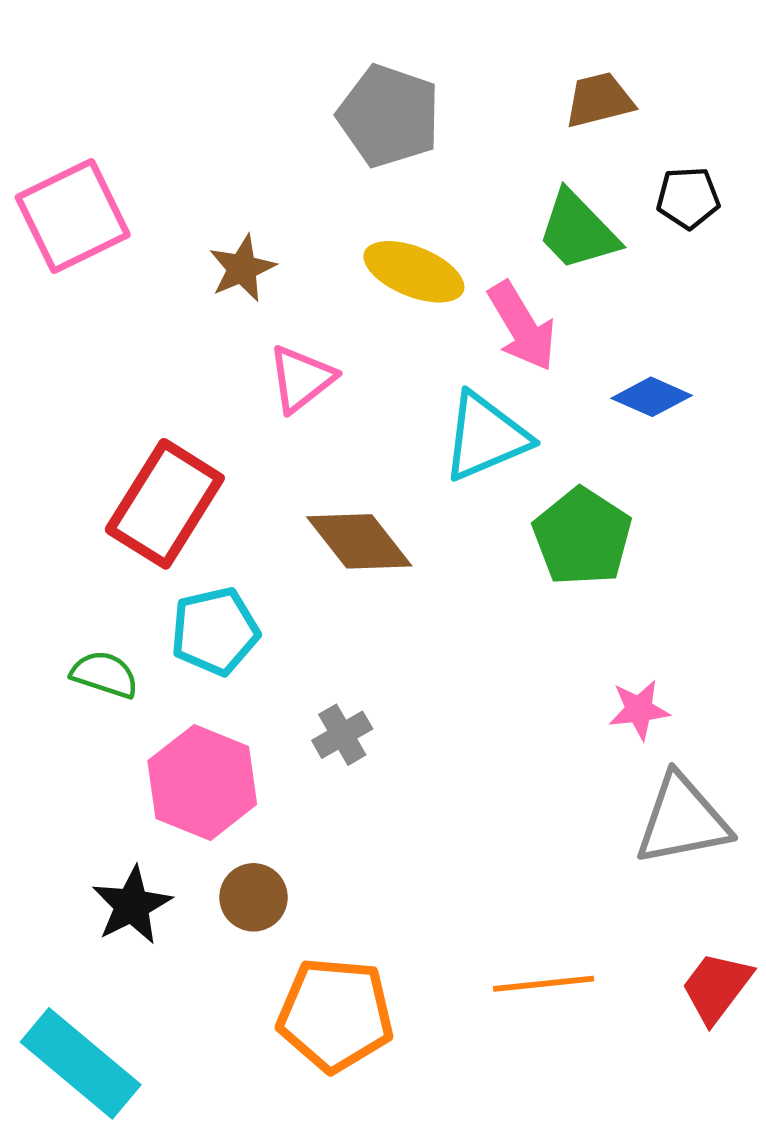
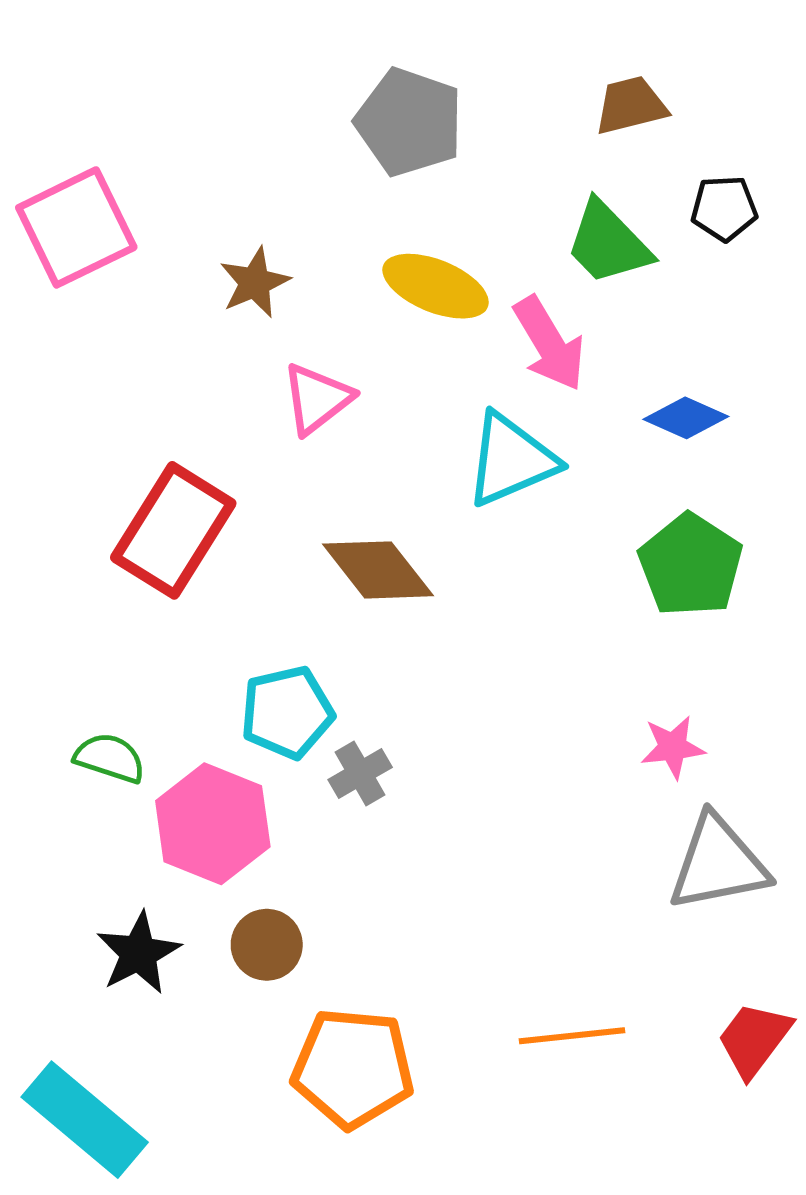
green pentagon: (582, 537) -> (691, 565), moved
cyan pentagon: (215, 631) -> (287, 712), moved
green semicircle: (105, 674) -> (110, 758), moved

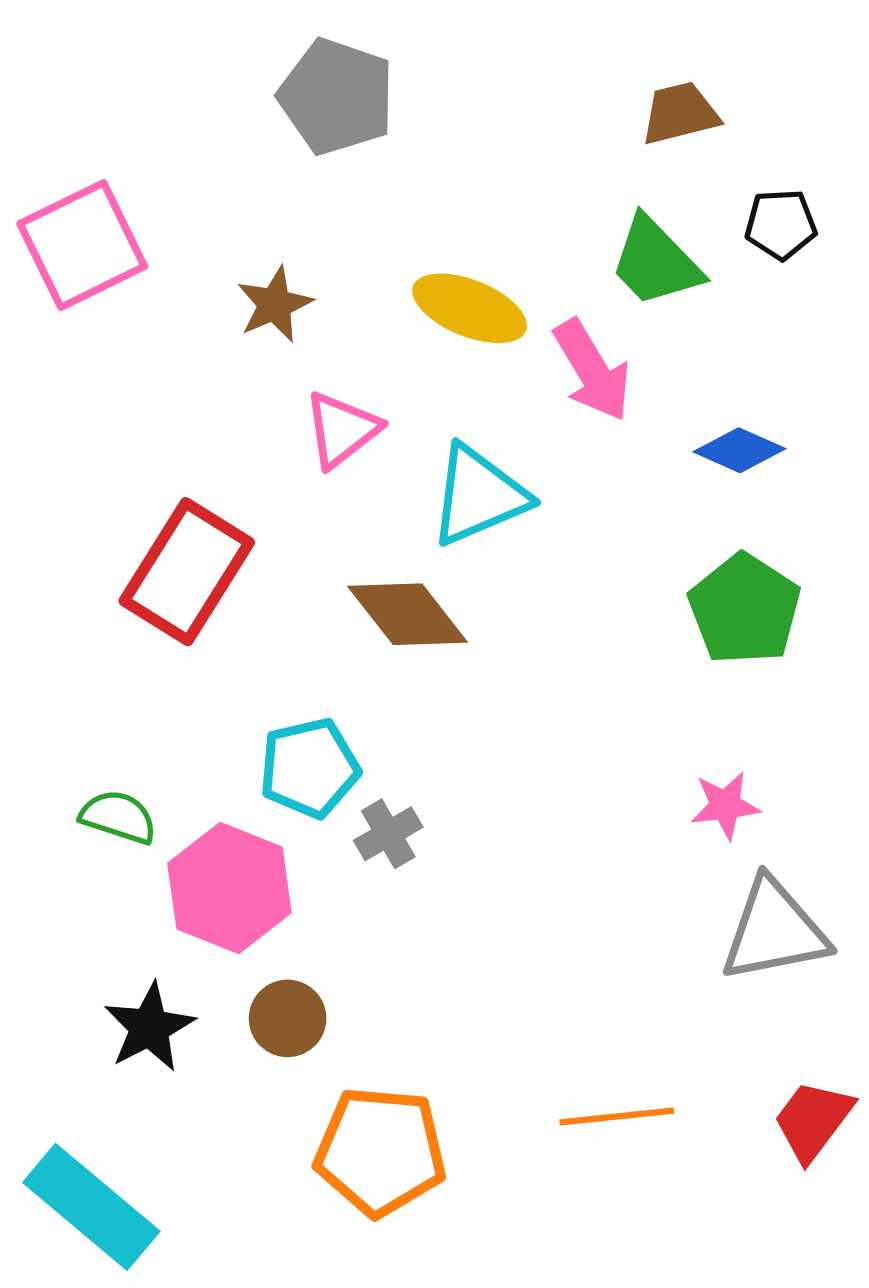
gray pentagon: (409, 122) -> (337, 97), moved
cyan triangle: (511, 460) -> (479, 495), moved

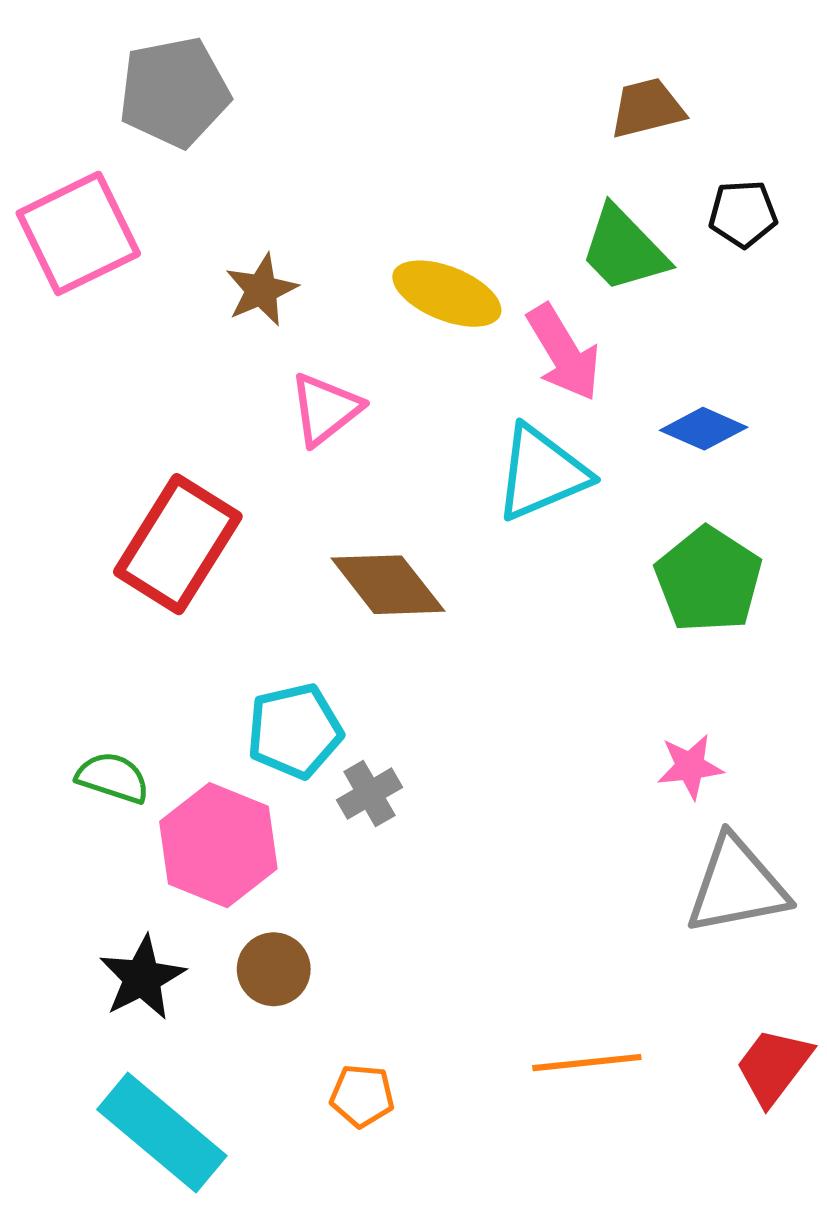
gray pentagon: (337, 97) -> (174, 92), moved, turned -30
cyan triangle: (479, 495) -> (541, 473), moved
orange pentagon: (380, 1151) -> (362, 1096), size x0.5
cyan rectangle: (91, 1207) -> (162, 1133), moved

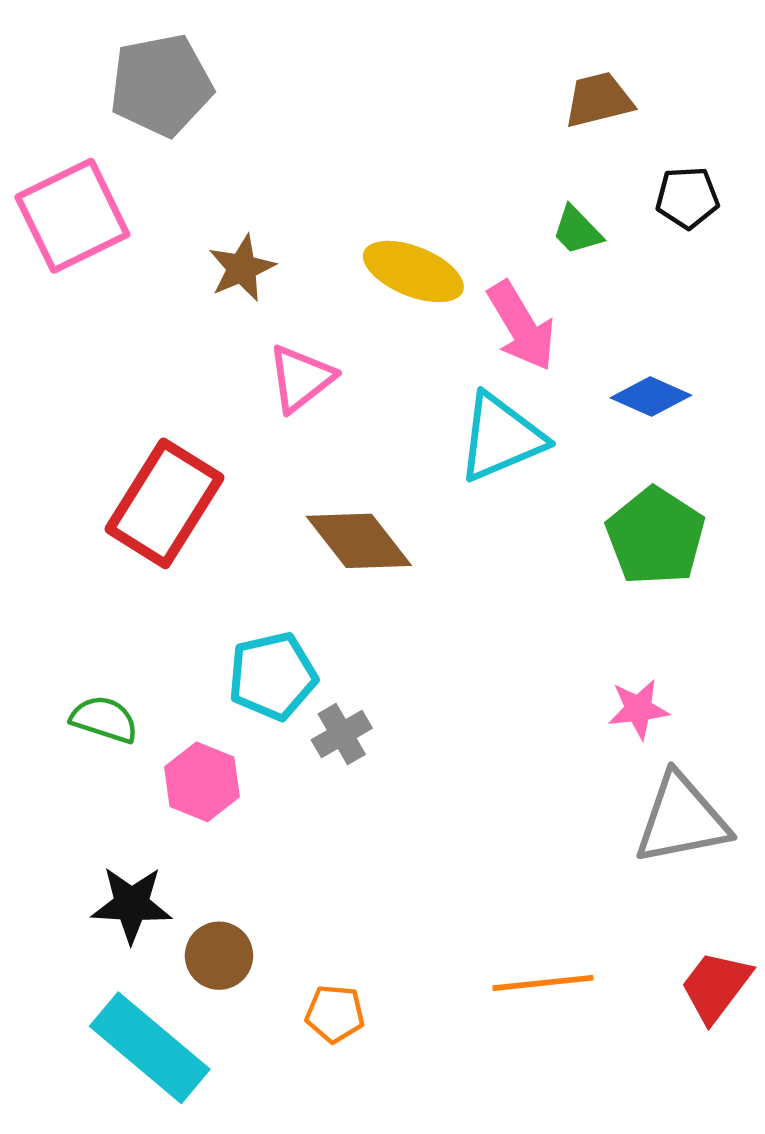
green trapezoid: (624, 249) -> (577, 231), size x0.6
pink hexagon: (218, 845) -> (202, 782), size x0.7
brown circle: (274, 969) -> (219, 956), moved
black star: (142, 978) -> (132, 905), turned 30

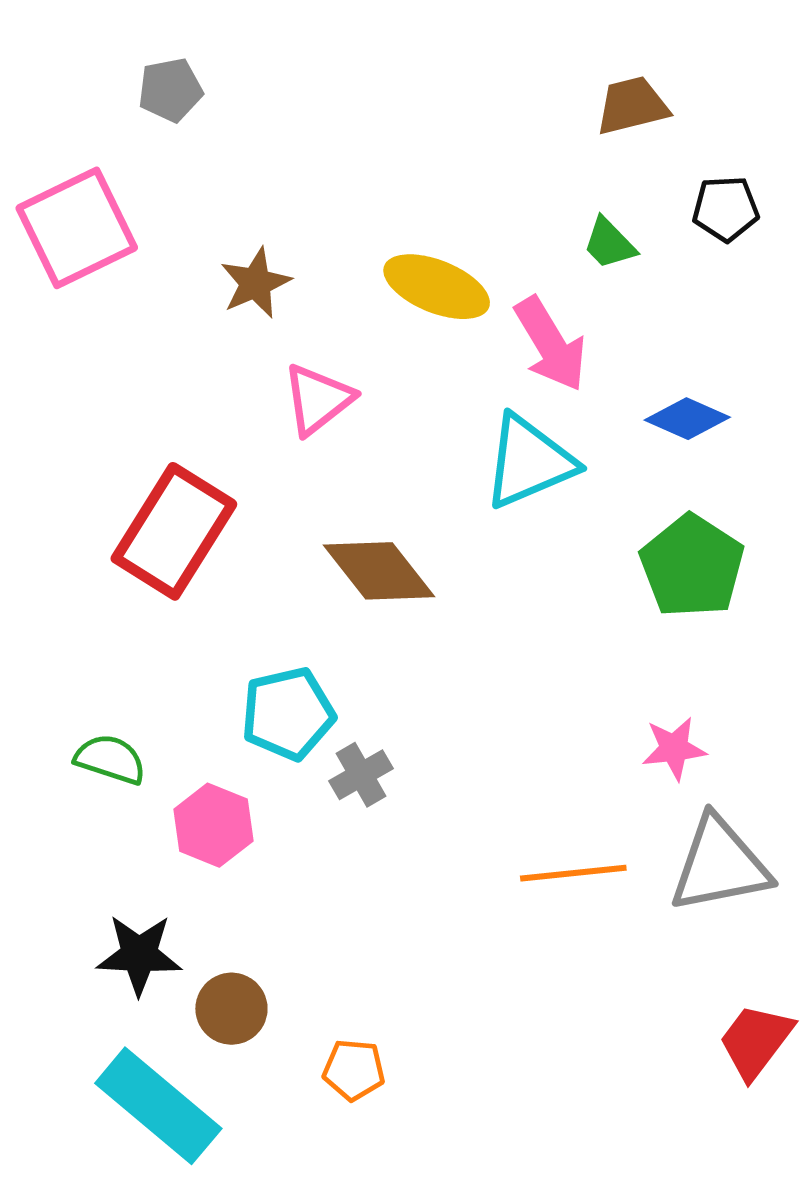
gray pentagon: (161, 85) -> (170, 90), size x0.6
orange line: (543, 983) -> (573, 873), moved

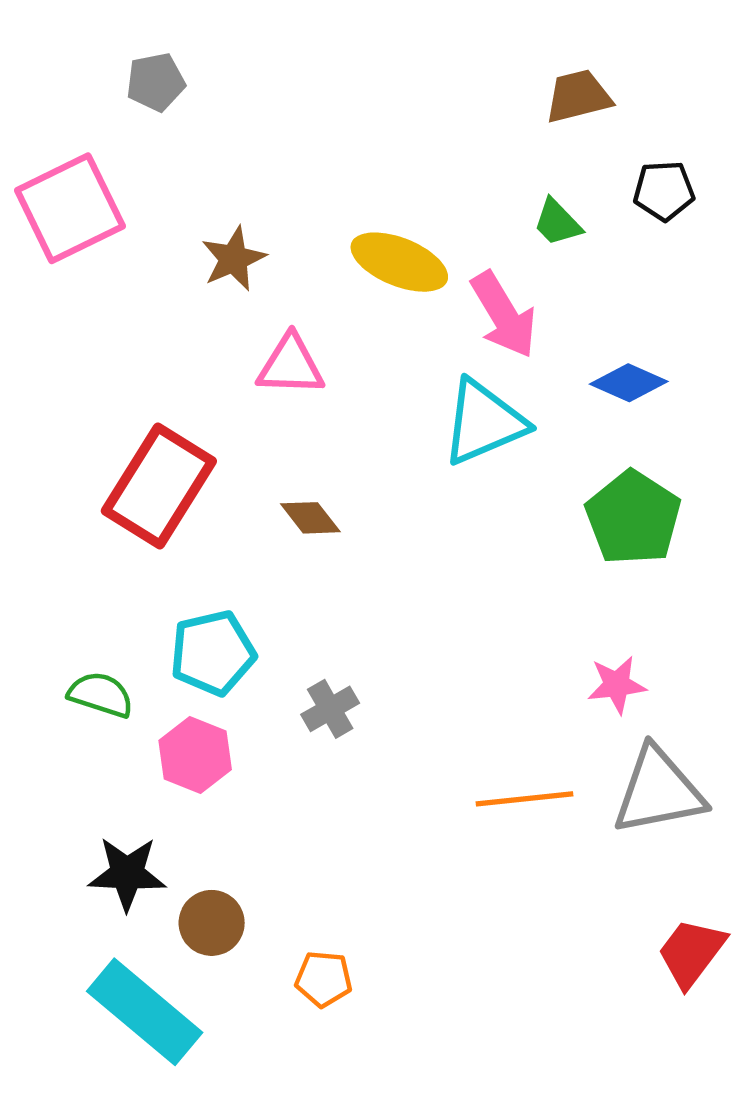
pink triangle: (318, 399) -> (291, 365), turned 40
brown diamond: (379, 571) -> (310, 518), moved, size x0.6
cyan pentagon: (288, 714) -> (213, 653), moved

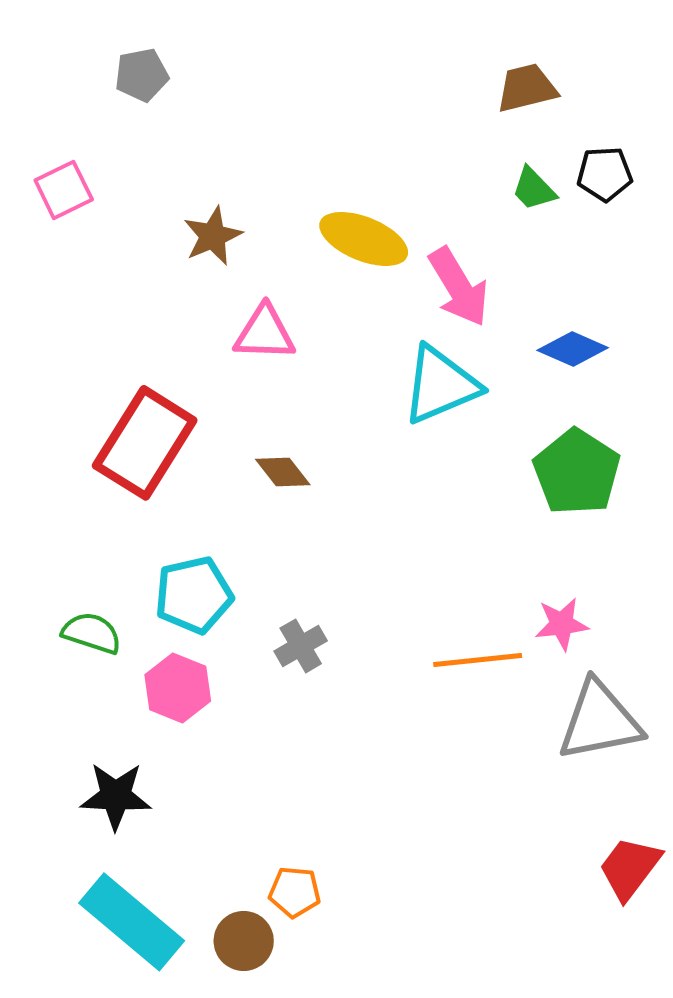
pink square: (70, 208) -> (64, 190), size x0.6
green trapezoid: (557, 223) -> (534, 189), moved
orange line: (524, 799) -> (478, 660), moved
brown circle: (212, 923) -> (244, 941), moved

